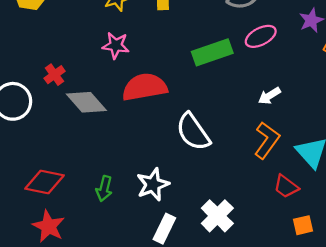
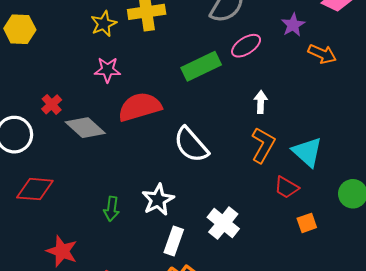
white arrow: (269, 96) -> (261, 102), turned 130
red diamond: (44, 182) -> (35, 189), moved

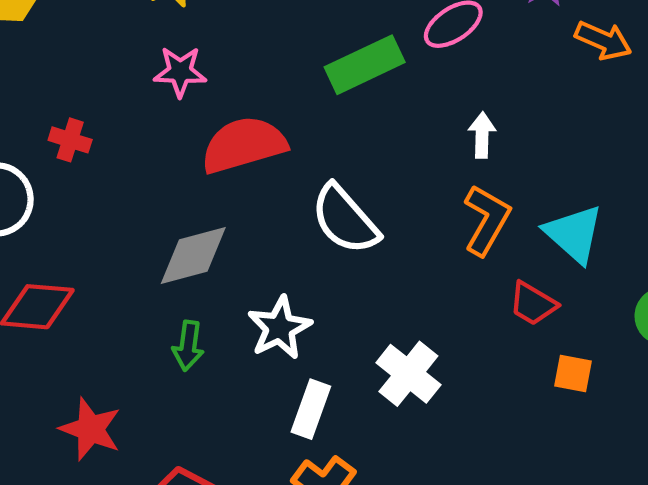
red cross: (52, 104) -> (70, 140), turned -30
gray diamond: (85, 128) -> (193, 255), moved, turned -57
orange square: (307, 223) -> (573, 374), turned 30

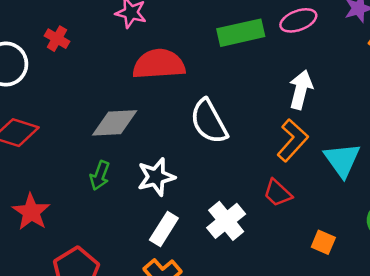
white arrow: (482, 135) -> (301, 90), size x1.4
red trapezoid: (533, 304) -> (278, 193), moved

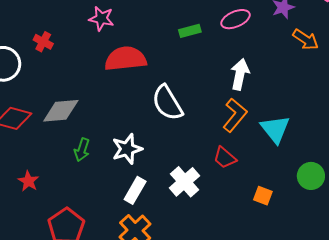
green rectangle: (241, 33) -> (190, 31), size x0.6
gray diamond: (115, 123) -> (61, 111), moved
red star: (31, 212) -> (28, 181), size x0.7

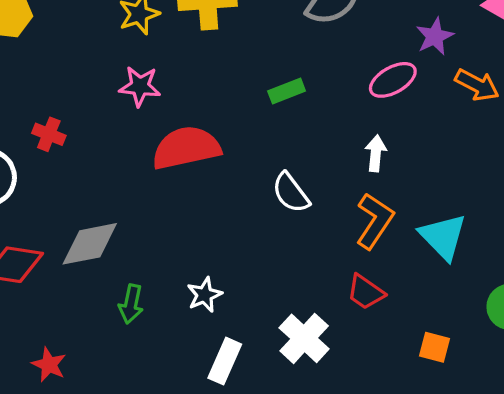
pink ellipse: (236, 19) -> (393, 80), moved
white arrow: (240, 74) -> (376, 153), size x0.7
white semicircle: (167, 103) -> (291, 193), moved, size x0.7
white star: (127, 149) -> (205, 295), size x0.7

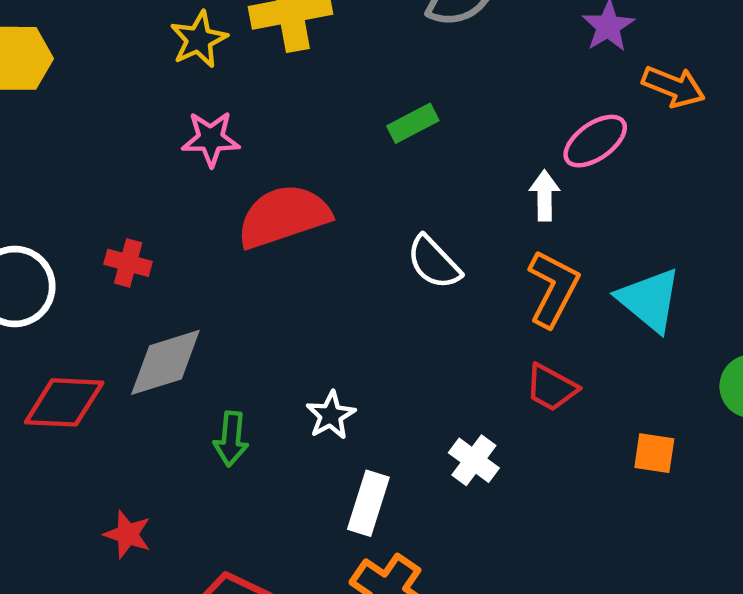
pink ellipse: (393, 80) -> (595, 141), moved
red cross: (49, 134) -> (128, 263), moved
white cross: (304, 338) -> (474, 460), size x0.7

